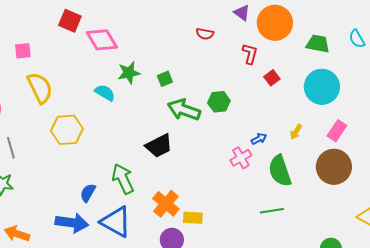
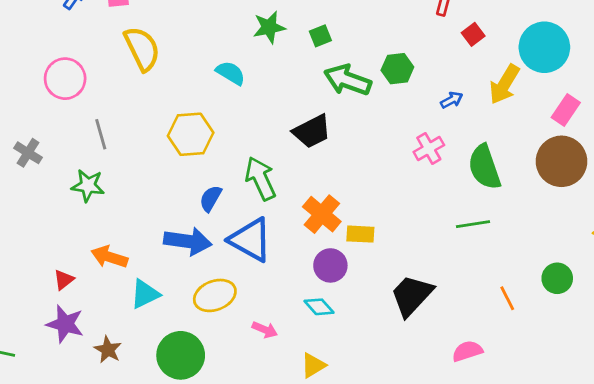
cyan semicircle: (105, 93) -> (231, 73), moved
yellow hexagon: (67, 130) -> (191, 134), moved
yellow arrow: (296, 132) -> (504, 84), moved, size x1.8
blue arrow: (259, 139) -> (452, 100), moved

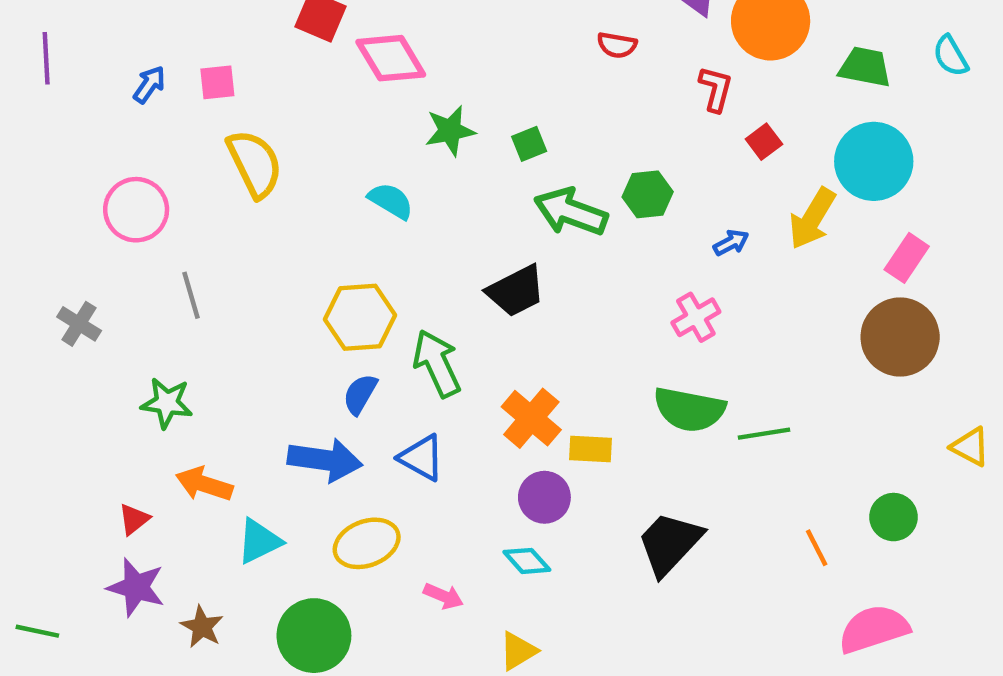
yellow hexagon: (191, 134) -> (360, 317), moved
green semicircle: (484, 167) -> (689, 409), moved, turned -60
green star: (88, 186) -> (167, 403), moved
blue triangle: (251, 240) -> (422, 458), size x0.7
pink semicircle: (467, 351) -> (874, 629), moved, size x1.5

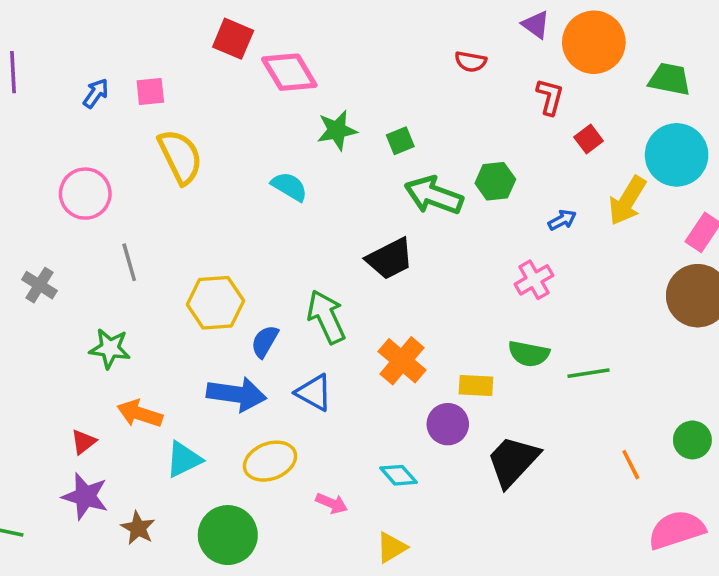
yellow hexagon: (360, 317) -> (215, 303), moved
green semicircle: (689, 409) -> (529, 354), size x0.7
yellow rectangle: (591, 449) -> (476, 385), moved
purple circle: (544, 497) -> (448, 424), moved

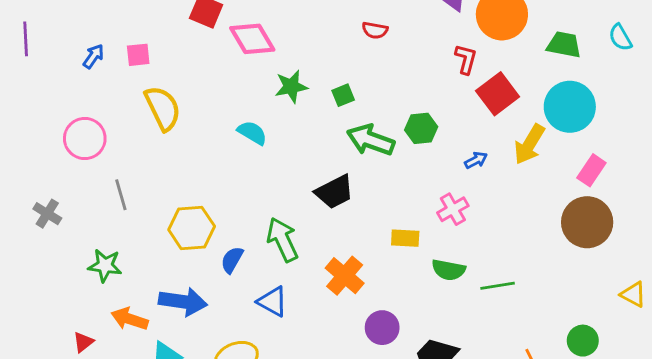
red semicircle: (471, 62) -> (375, 30), moved
red square: (589, 139) -> (498, 94), size x1.8
yellow rectangle: (476, 385) -> (405, 238), moved
blue arrow: (237, 394) -> (183, 302), moved

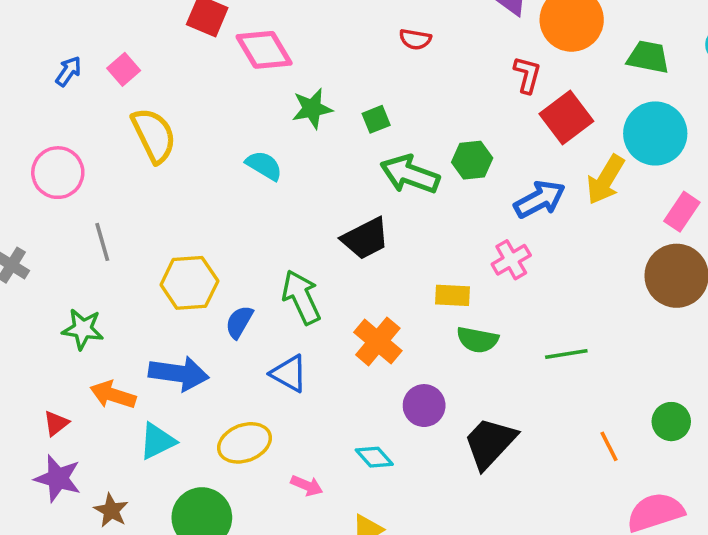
pink square: (138, 55) -> (124, 69), turned -35
blue arrow: (476, 160) -> (540, 199), size x1.8
green semicircle: (449, 270) -> (477, 340), moved

